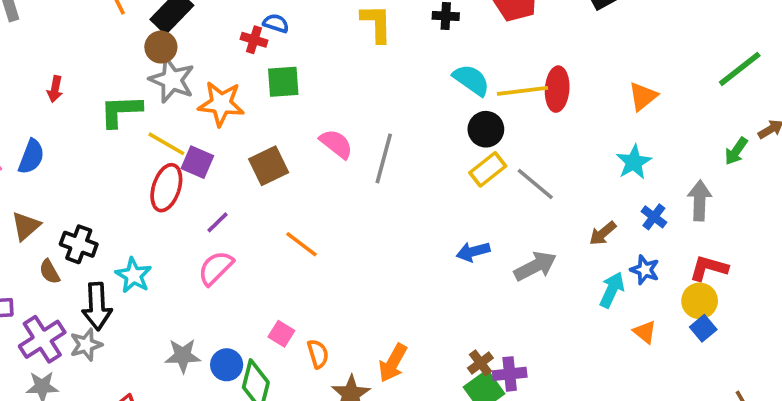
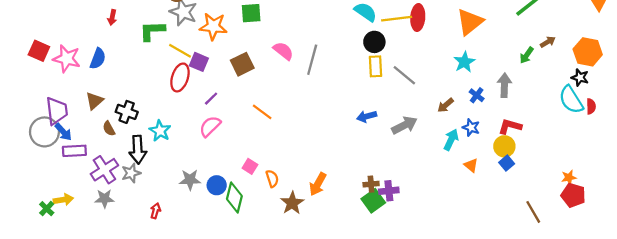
orange triangle: (643, 96) -> (470, 22), size x1.5
yellow rectangle: (488, 169) -> (376, 66), turned -55
brown cross: (480, 363) -> (371, 184), turned 32

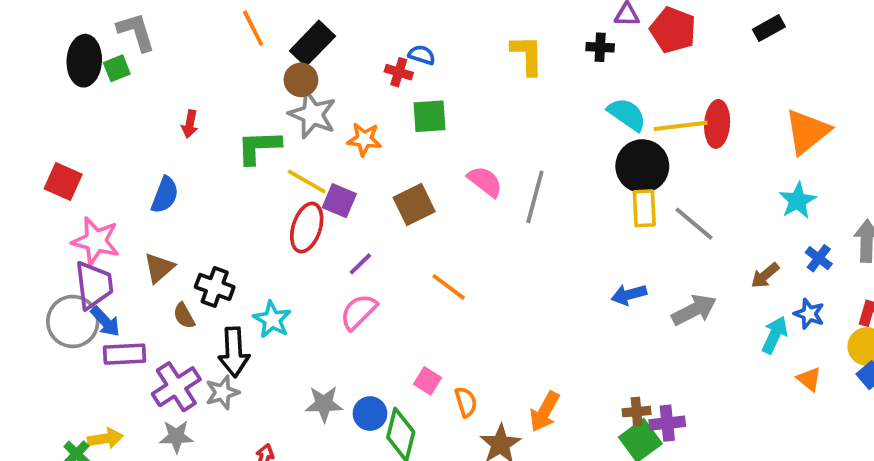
orange star: (213, 26) -> (364, 139), size x0.7
black circle: (374, 42) -> (642, 166), size x1.4
pink star: (67, 59) -> (96, 241), moved

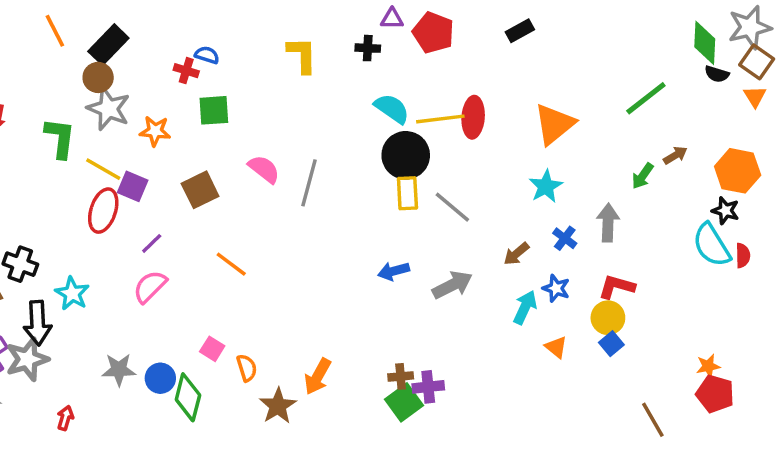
green L-shape: (259, 147) -> (60, 138), turned 99
gray star: (222, 392) -> (27, 359), size x1.4

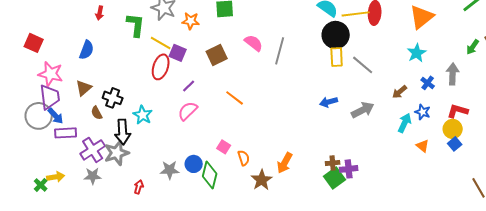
gray star: (119, 370) -> (170, 170), moved

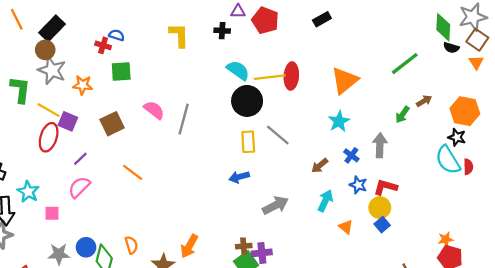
yellow rectangle: (337, 57) -> (248, 142), moved
gray arrow: (363, 110) -> (275, 205), moved
blue star: (423, 112) -> (358, 185), moved
pink square: (224, 147) -> (52, 213), moved, turned -32
orange semicircle: (244, 158) -> (131, 245), moved

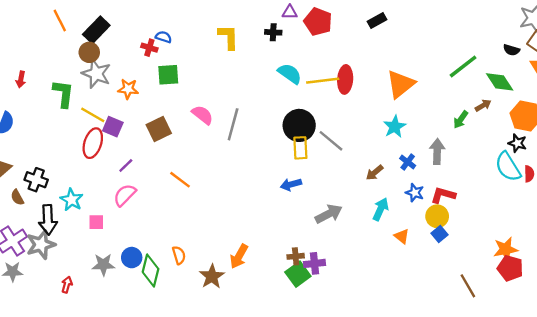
green diamond: (443, 27) -> (500, 82), moved, turned -36
black circle: (247, 101) -> (299, 125), moved
orange star: (446, 239) -> (506, 249), size x1.5

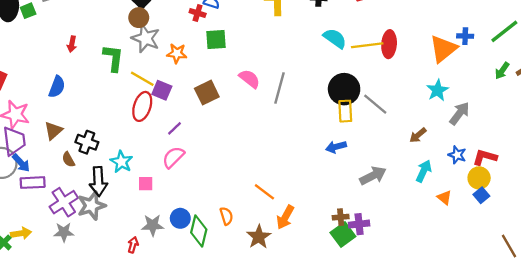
green arrow: (461, 120) -> (502, 71), moved
gray arrow: (437, 151) -> (459, 113), moved, turned 35
blue cross: (408, 162) -> (465, 36), moved, turned -35
orange line: (180, 180) -> (264, 192), moved
red arrow: (67, 285) -> (133, 245), moved

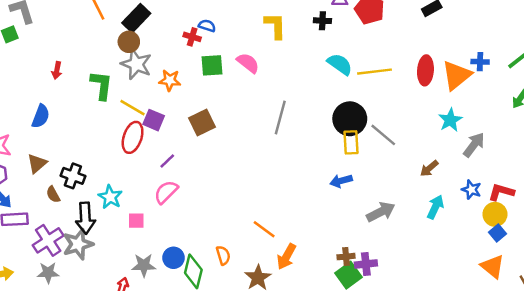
red ellipse: (389, 44) -> (425, 70), moved
pink semicircle: (249, 79) -> (248, 63), moved
orange triangle: (444, 198) -> (492, 266), moved, size x1.5

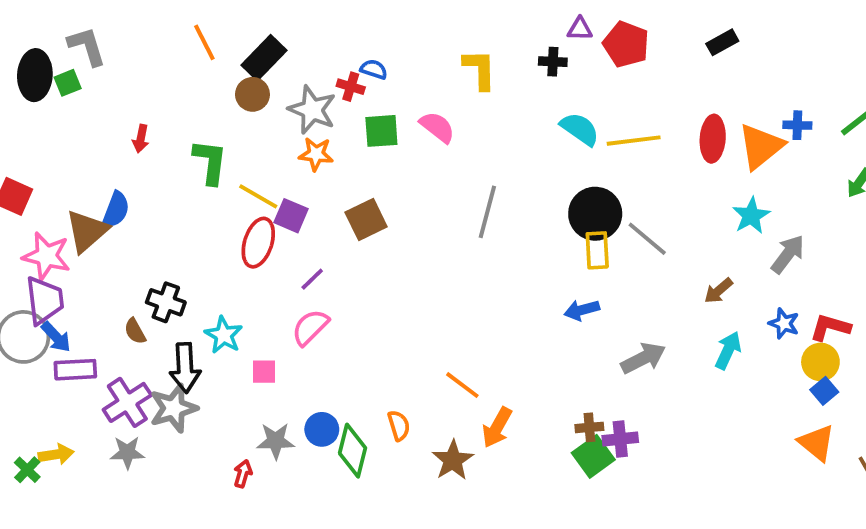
gray star: (136, 64) -> (312, 110), moved
brown triangle: (37, 163) -> (87, 231), moved, size x1.4

